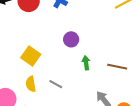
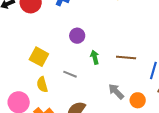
gray line: (56, 84) -> (70, 74), moved

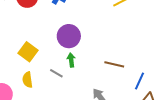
purple circle: (77, 36) -> (69, 36), size x1.5
green arrow: (95, 57) -> (71, 60), moved

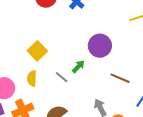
purple circle: (69, 36) -> (100, 46), moved
green arrow: (71, 60) -> (78, 67), turned 40

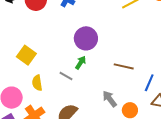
purple circle: (100, 46) -> (86, 38), moved
yellow square: (37, 51) -> (26, 55), moved

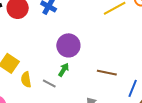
yellow semicircle: (37, 83) -> (26, 80), moved

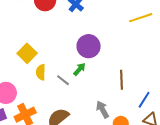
brown line: (107, 73) -> (121, 80), turned 66

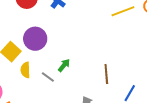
purple circle: (89, 46) -> (35, 39), moved

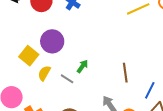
yellow semicircle: (25, 70) -> (44, 73), turned 35

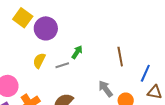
yellow square: (29, 56) -> (23, 18), moved
gray line: (67, 79) -> (62, 65), turned -48

